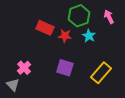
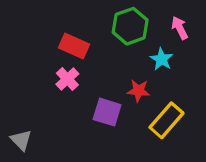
red star: (65, 36) -> (138, 91), moved
cyan star: (89, 36) -> (162, 59), moved
pink cross: (24, 68) -> (67, 79), moved

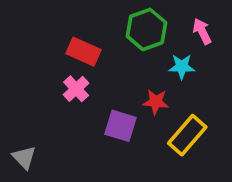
cyan star: (162, 59) -> (182, 67), turned -30

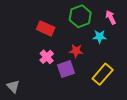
pink cross: (76, 89) -> (47, 57), moved
red star: (156, 102) -> (76, 51), moved
purple square: (121, 126) -> (66, 69), turned -36

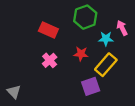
pink arrow: (111, 17) -> (122, 28), moved
purple square: (66, 69) -> (91, 86), moved
yellow rectangle: (103, 74) -> (106, 65), moved

